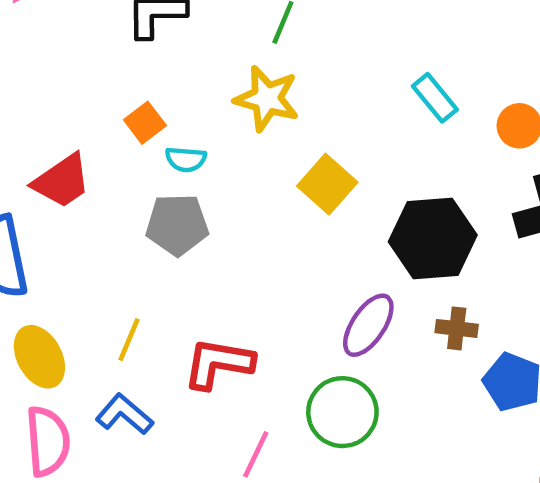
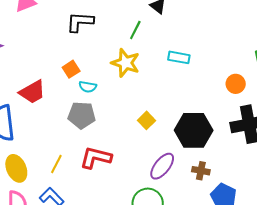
cyan rectangle: (435, 98) -> (179, 57), moved, turned -45
yellow square: (327, 184) -> (147, 120), moved, size x0.7
red L-shape: (218, 363) -> (96, 158), moved

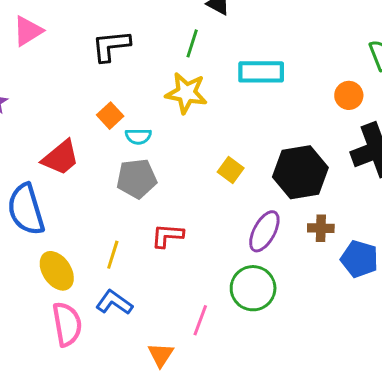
cyan rectangle: (179, 57) -> (261, 72), size x1.4
red L-shape: (96, 158) -> (167, 236), size x0.7

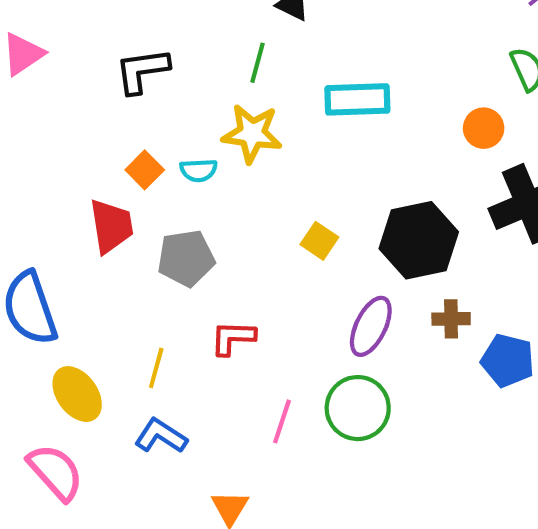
cyan semicircle: (138, 136) -> (199, 170), moved
red trapezoid: (61, 158) -> (111, 226), moved, turned -57
pink line: (200, 320) -> (282, 421), moved
pink semicircle: (67, 324) -> (56, 472), moved, turned -30

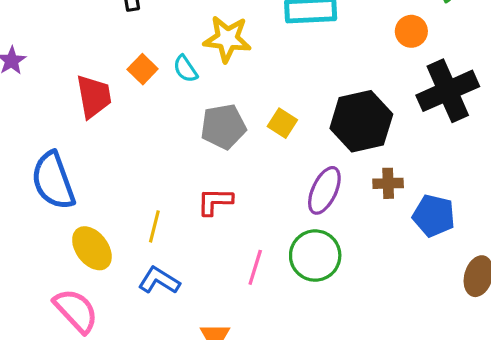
cyan semicircle: (199, 170) -> (185, 69), turned 60
red trapezoid: (111, 226) -> (94, 96), moved
gray pentagon: (186, 258) -> (223, 127), moved

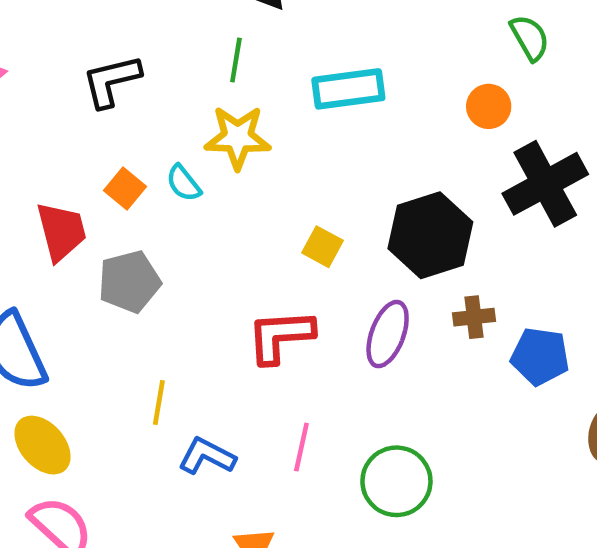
gray pentagon: (223, 127) -> (129, 282), moved
red L-shape: (215, 201) -> (280, 336), moved, size x1.4
yellow ellipse: (92, 248) -> (42, 445), moved
green circle: (315, 256) -> (396, 481), moved
blue L-shape: (159, 280) -> (207, 456), moved

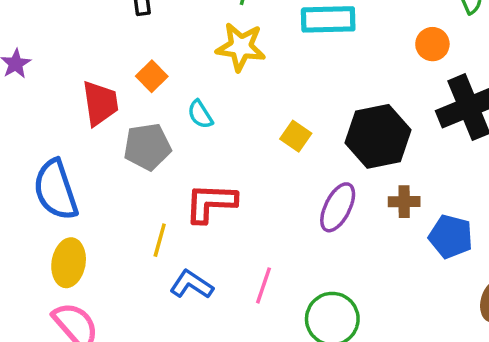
cyan semicircle: (184, 183) -> (200, 114), moved
red L-shape: (280, 336) -> (211, 203), moved
yellow ellipse: (42, 445) -> (69, 263), turned 45

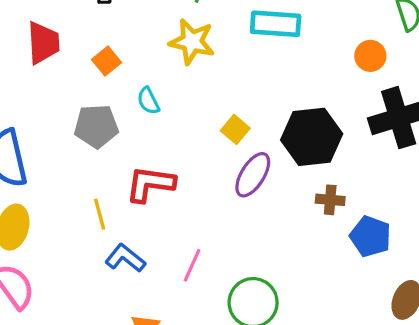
red trapezoid: (100, 103) -> (43, 43), moved
purple ellipse: (338, 207) -> (253, 175), moved
yellow line: (160, 240) -> (100, 214), turned -36

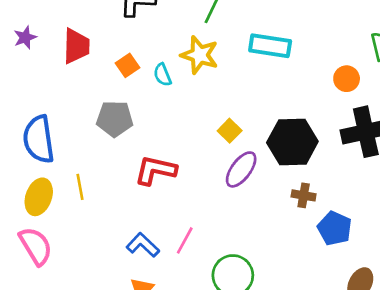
cyan semicircle: (148, 101) -> (162, 75), moved
yellow line: (100, 214) -> (80, 187), moved
blue L-shape: (125, 258) -> (143, 245), moved

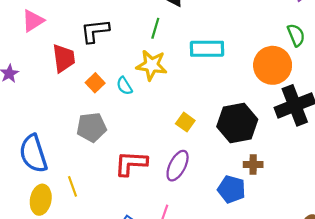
red trapezoid: (76, 46) -> (64, 58), moved
orange circle: (347, 79) -> (273, 65), size x1.8
purple ellipse: (241, 169) -> (178, 166), moved
blue pentagon: (335, 228) -> (231, 189), moved

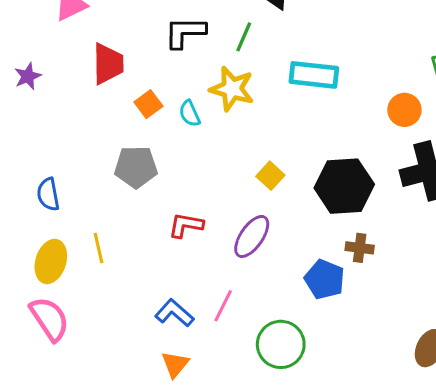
black L-shape: (95, 31) -> (185, 32), moved
orange circle: (273, 65) -> (404, 110), size x0.6
blue semicircle: (33, 154) -> (48, 194), size x0.6
red L-shape: (131, 163) -> (186, 225), size x0.7

